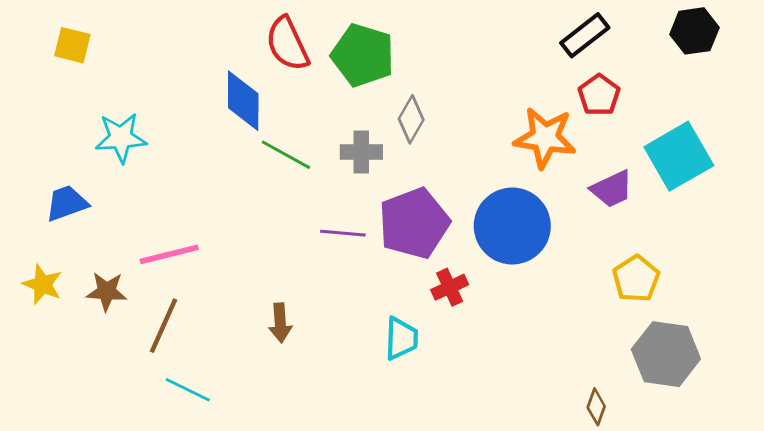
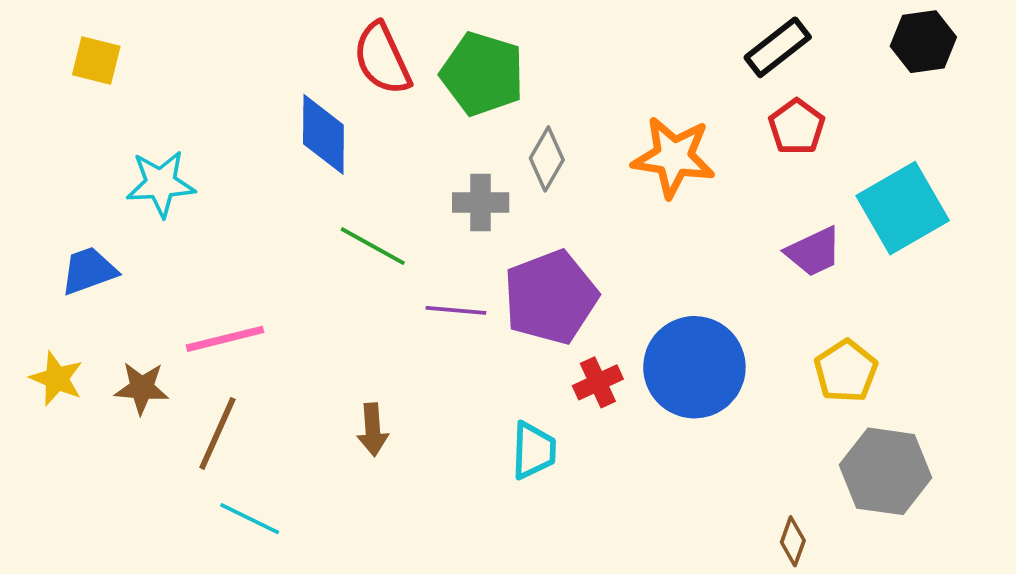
orange star: (545, 138) -> (674, 157), moved
green line: (286, 155) -> (373, 246), moved
blue circle: (512, 226) -> (694, 367), moved

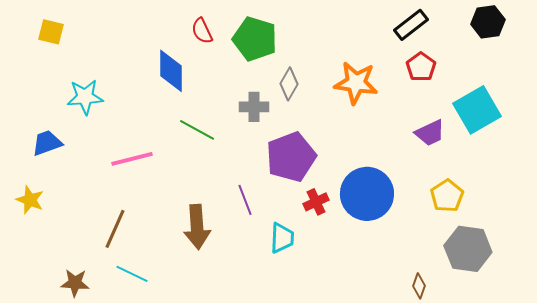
red semicircle: (382, 59) -> (202, 31), size x0.7
purple line: (456, 310) -> (245, 200), moved, turned 64
pink line: (225, 339) -> (132, 159), moved
brown star: (142, 388) -> (75, 283), moved
brown arrow: (373, 430) -> (197, 227), size x1.6

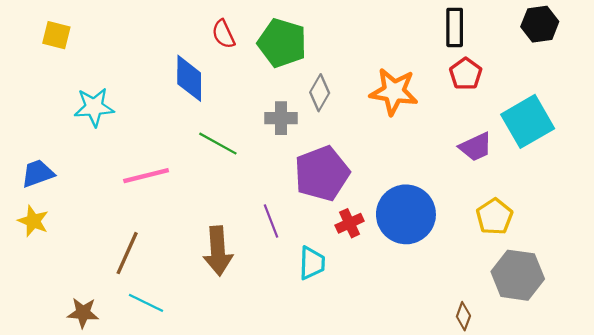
black rectangle: (411, 25) -> (455, 27), turned -52
blue trapezoid: (47, 143) -> (38, 173), moved

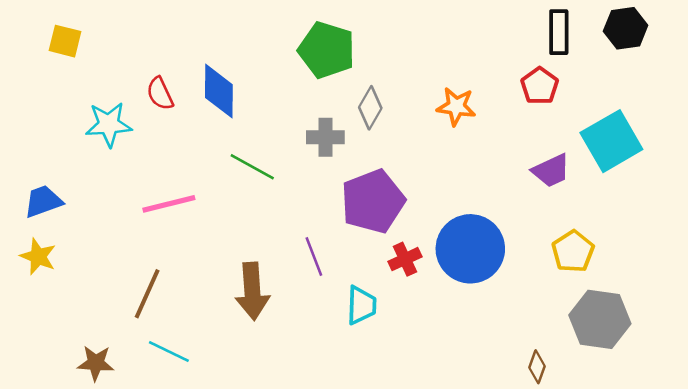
black rectangle: (455, 27) -> (559, 32), moved
red semicircle: (223, 34) -> (160, 94), moved
orange star: (394, 92) -> (456, 106), size x0.7

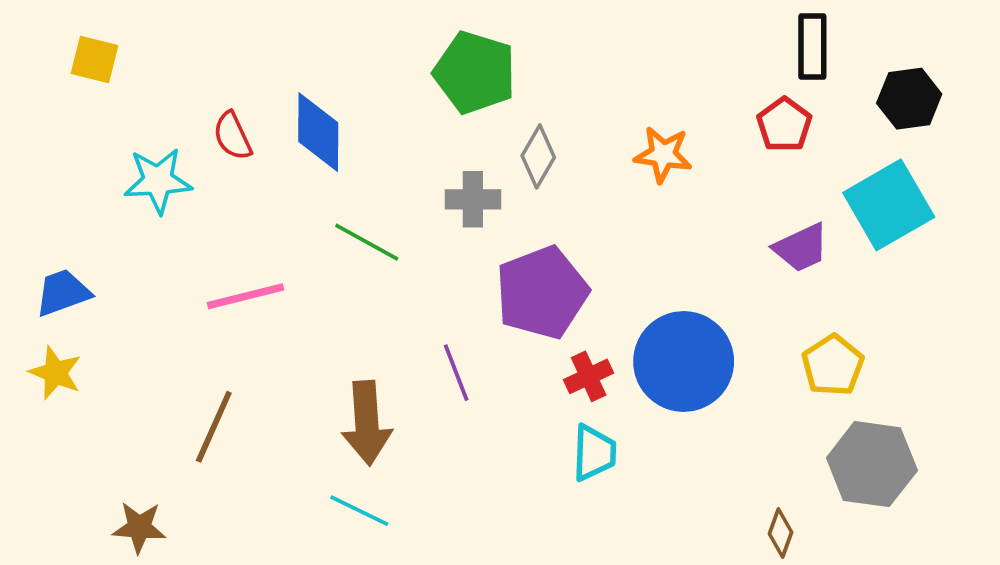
black hexagon: (626, 28) -> (909, 99), moved
cyan trapezoid: (361, 305) -> (594, 453), moved
cyan line: (169, 351) -> (359, 511), moved

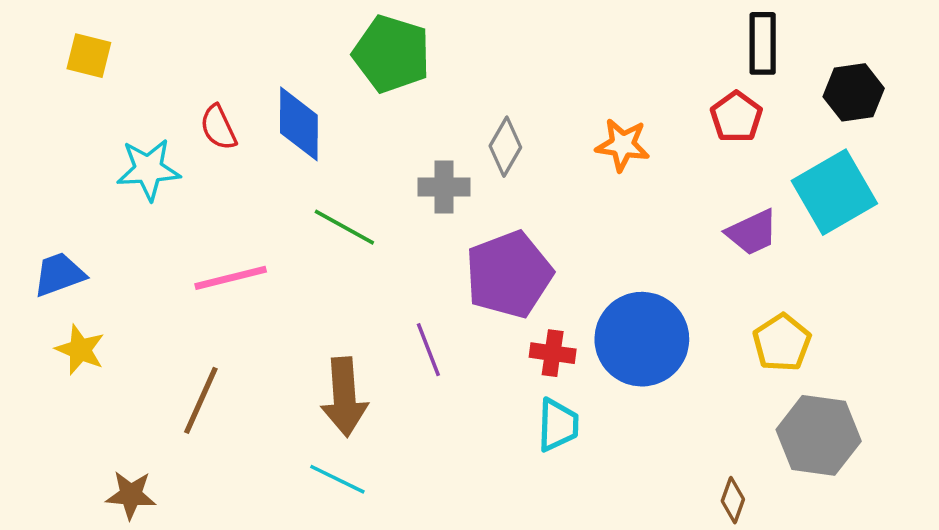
green pentagon: (475, 73) -> (392, 54), moved
yellow star: (55, 373) -> (80, 350), moved
red cross: (589, 376) -> (553, 353), turned 33

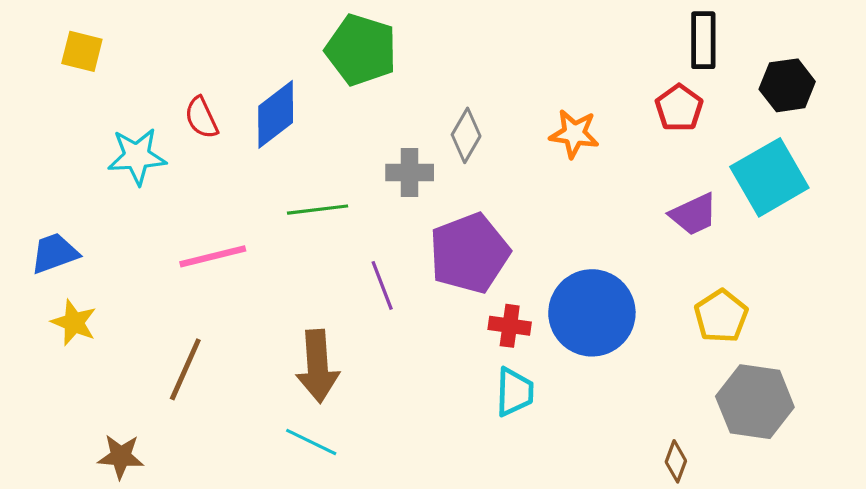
blue diamond: (299, 124) -> (276, 114), turned 52
green line: (344, 227) -> (318, 210), turned -36
purple line: (428, 350) -> (382, 285), moved

